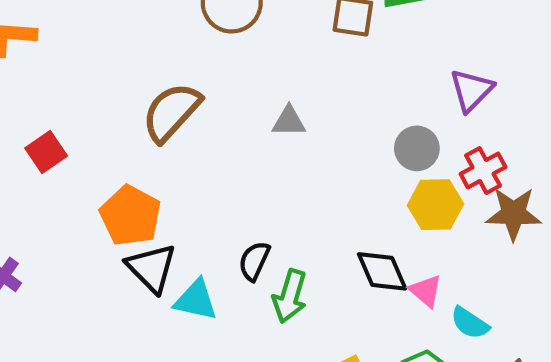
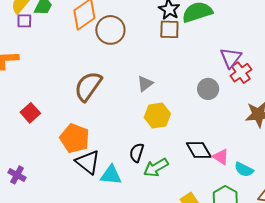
gray triangle: (289, 121) -> (145, 84), turned -30
red cross: (483, 171) -> (241, 73), moved
yellow hexagon: (435, 205) -> (157, 115), moved
green arrow: (290, 296) -> (156, 167), turned 50

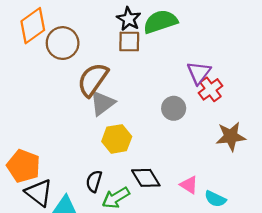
gray triangle: (145, 84) -> (102, 103), size x1.4
brown semicircle: (88, 86) -> (93, 80), moved
black diamond: (199, 150) -> (146, 178), moved

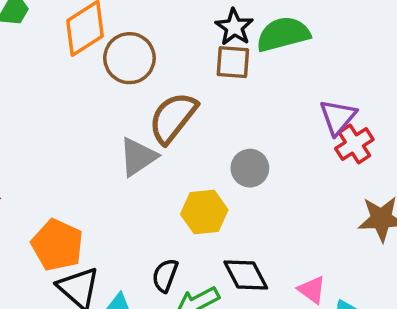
gray triangle: (102, 103) -> (138, 157), moved
gray circle: (174, 108) -> (250, 168), moved

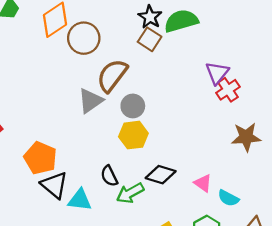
brown square: (233, 62) -> (150, 39), turned 30
gray circle: (250, 168) -> (133, 106), moved
black semicircle: (165, 275) -> (109, 176), turned -45
black diamond: (246, 275) -> (161, 175), turned -44

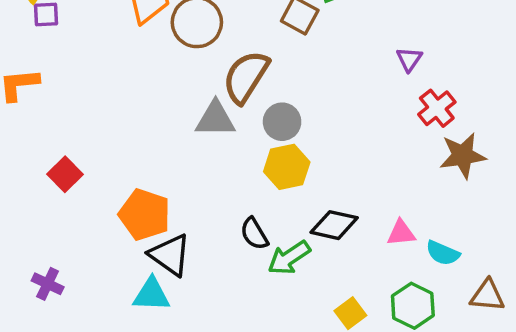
purple triangle: (217, 73) -> (409, 59), size x0.7
red cross: (228, 90) -> (437, 108), moved
gray triangle: (90, 101) -> (215, 119), turned 40
pink triangle: (203, 183) -> (401, 233), turned -36
cyan triangle: (80, 200) -> (152, 295), moved

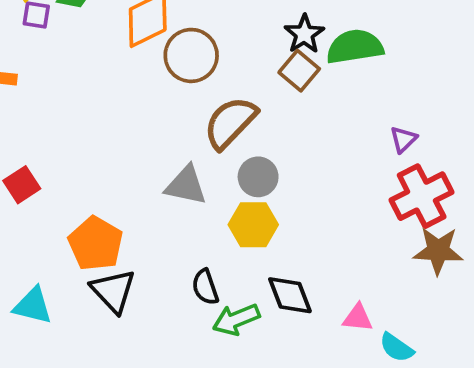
red cross: (437, 108) -> (422, 196), size x1.5
gray triangle: (215, 119) -> (186, 185), moved
black diamond: (334, 225) -> (290, 295), turned 45
cyan triangle: (152, 295) -> (33, 306), moved

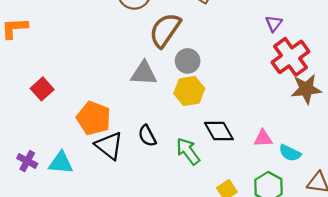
black semicircle: (205, 287) -> (147, 136), moved
green arrow: (236, 319) -> (188, 151), turned 84

